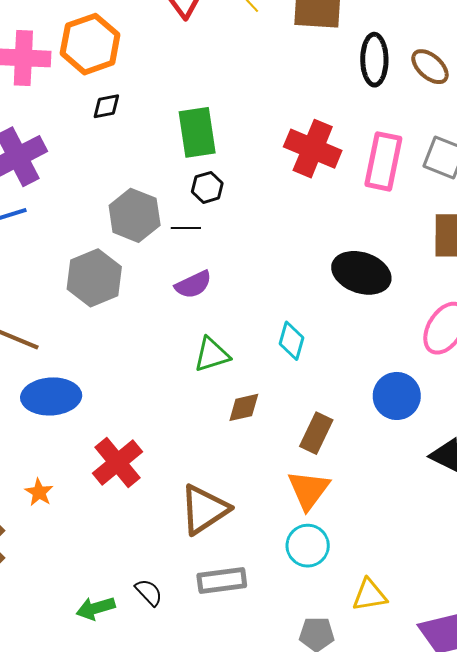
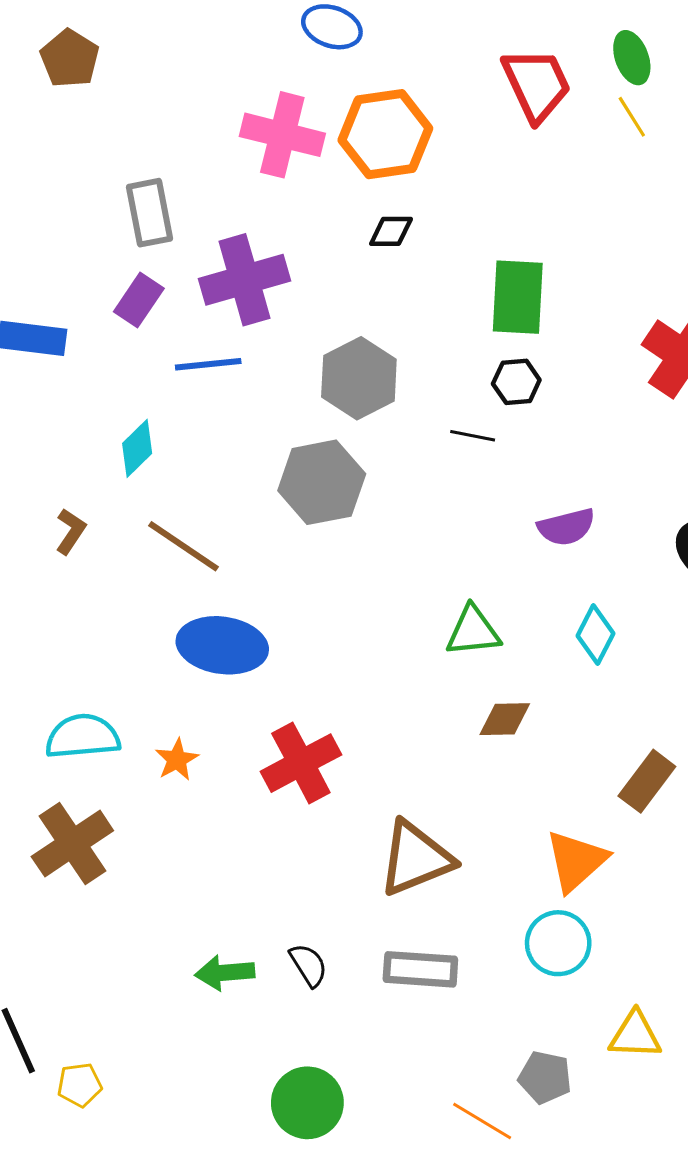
gray hexagon: (135, 215) -> (359, 378), moved
purple semicircle: (193, 285) -> (566, 527), moved
brown rectangle: (316, 433) -> (647, 781), moved
orange star: (39, 492) -> (177, 760), moved

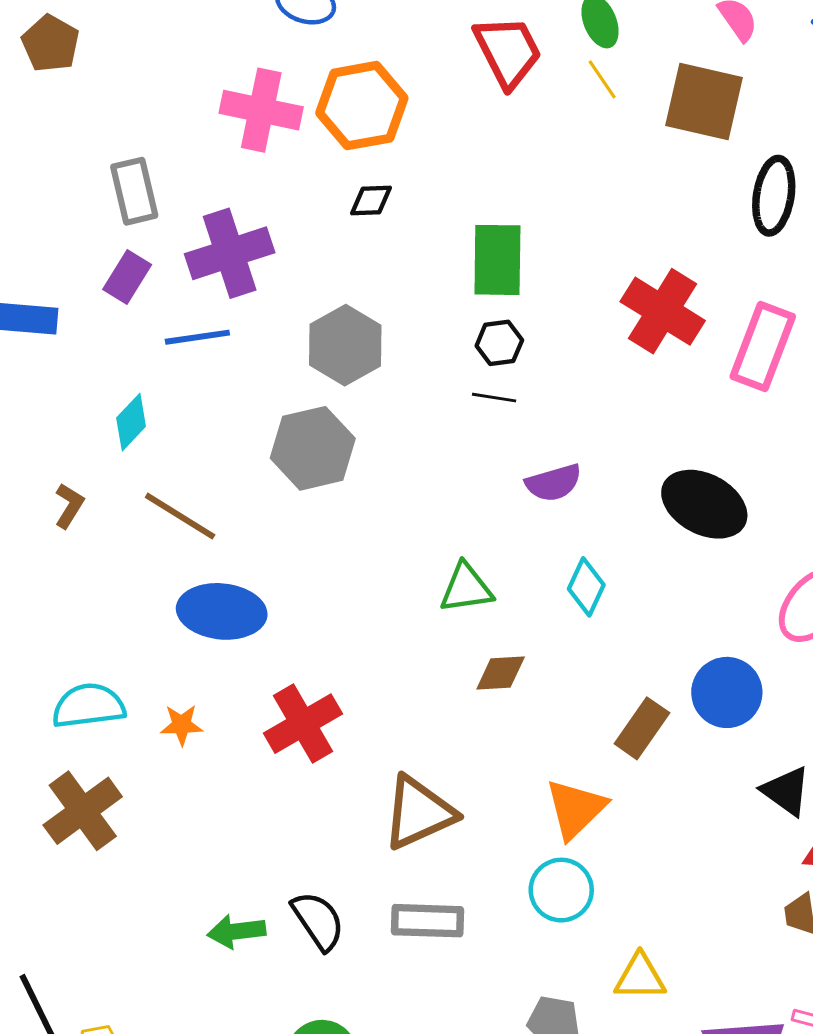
black line: (473, 436) -> (494, 398), moved
orange star: (177, 760) -> (182, 725), turned 30
black semicircle: (309, 965) -> (318, 921), size x1.4

